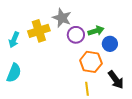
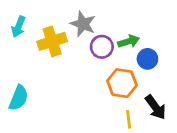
cyan arrow: (14, 40) -> (19, 27), moved
yellow line: (87, 89) -> (129, 119), moved

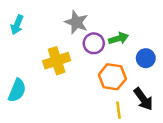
yellow cross: (52, 41) -> (57, 61), moved
blue circle: (147, 59) -> (146, 58), moved

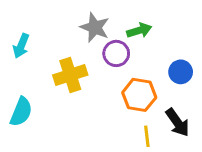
cyan arrow: (17, 25) -> (21, 46), moved
green arrow: (119, 38) -> (139, 30), moved

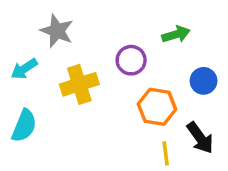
gray star: (95, 27) -> (57, 31), moved
green arrow: (139, 30) -> (176, 34), moved
cyan arrow: (21, 46) -> (24, 69), moved, turned 35

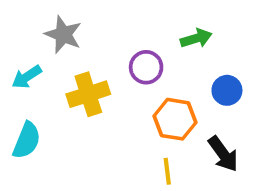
yellow line: (166, 153) -> (167, 171), moved

